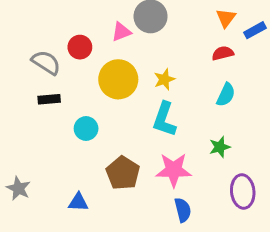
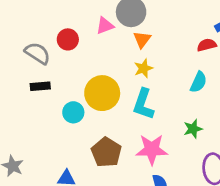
orange triangle: (226, 18) -> (142, 39), moved
red semicircle: (223, 53) -> (207, 45), moved
yellow circle: (118, 79) -> (102, 93), moved

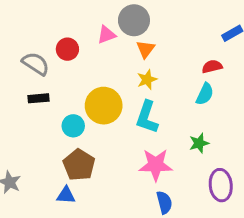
red semicircle: (207, 45) -> (212, 67), moved
brown pentagon: (106, 152) -> (79, 165), moved

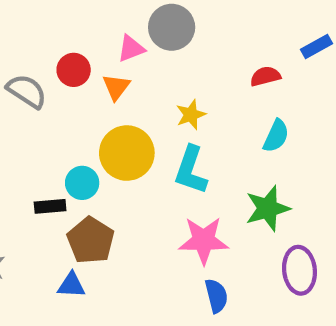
orange triangle: (146, 49) -> (116, 87), moved
red semicircle: (212, 67) -> (265, 76), moved
black rectangle: (39, 98) -> (50, 206), moved
green star: (199, 143) -> (268, 208), size x1.5

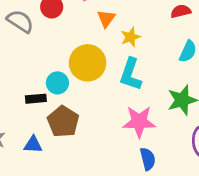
orange triangle: (116, 87) -> (106, 18), moved
blue triangle: (71, 285) -> (33, 145), moved

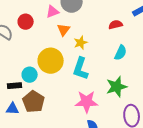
blue triangle: (33, 145) -> (13, 109), moved

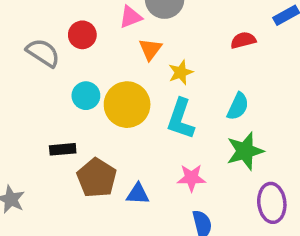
cyan semicircle: (121, 53) -> (238, 106), moved
cyan circle: (30, 75) -> (86, 96), moved
pink star: (87, 102) -> (191, 178), size x0.7
blue triangle: (13, 109) -> (138, 194), moved

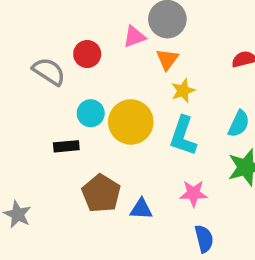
orange triangle: (150, 49) -> (167, 59), moved
black rectangle: (63, 149) -> (66, 146), moved

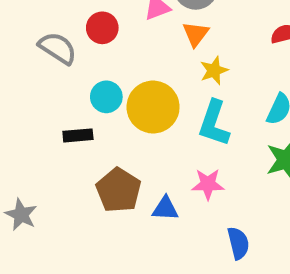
pink star: (194, 193) -> (208, 184), moved

